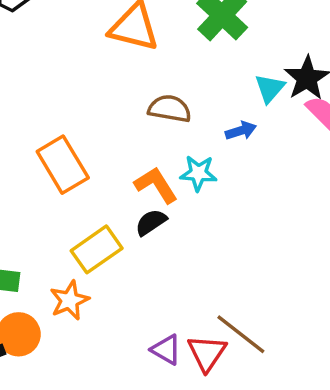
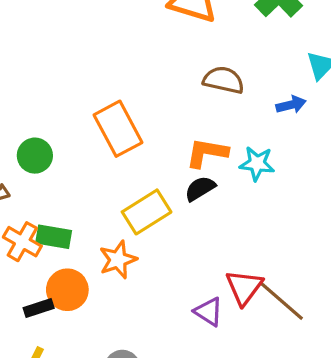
cyan star: (198, 173) -> (257, 164), moved
orange L-shape: (156, 185) -> (207, 153), turned -51
red triangle: (207, 353) -> (244, 287), moved

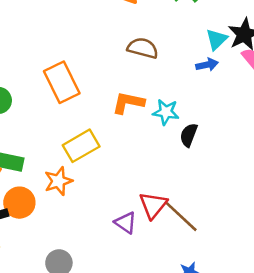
blue arrow: (291, 105) -> (207, 65), moved
black semicircle: (200, 188) -> (189, 135), moved, turned -40

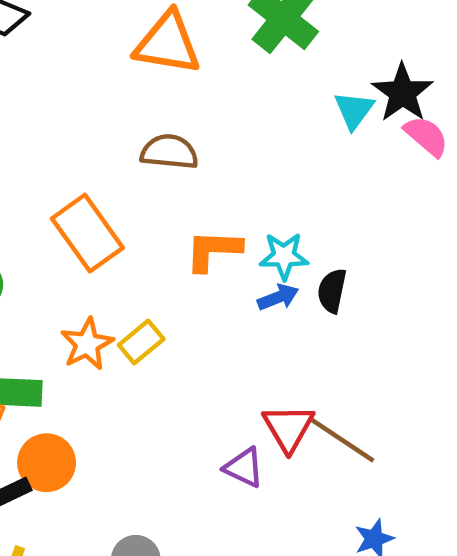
brown semicircle: (143, 48) -> (169, 152), moved
blue arrow: (207, 65) -> (278, 297), moved
yellow rectangle: (81, 146) -> (141, 342), size x0.7
orange star: (58, 181) -> (87, 344), moved

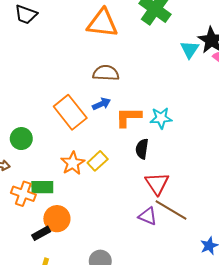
black semicircle: (332, 291) -> (142, 149), moved
blue arrow: (278, 297) -> (102, 104), moved
red triangle: (288, 428) -> (157, 184), moved
brown line: (341, 439) -> (171, 210), moved

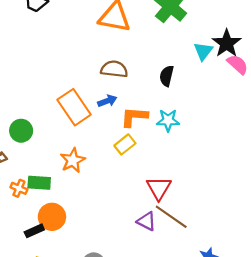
black semicircle: (142, 149) -> (167, 76), moved
yellow rectangle: (98, 161) -> (125, 144), moved
orange cross: (23, 194) -> (19, 188), size x0.7

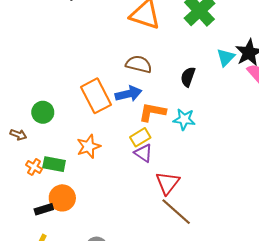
blue arrow: (107, 101) -> (128, 94), size x1.4
purple triangle: (147, 221) -> (143, 153), moved

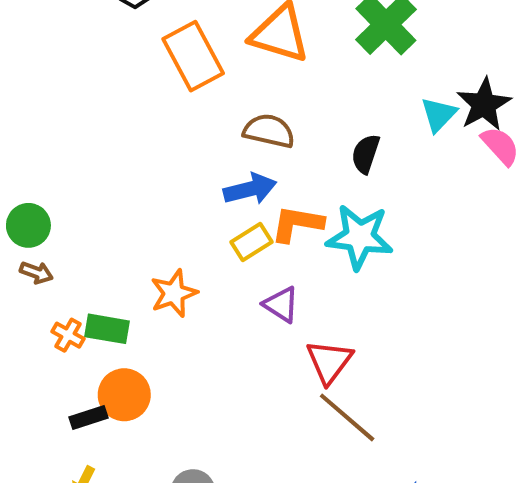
orange rectangle: (96, 96) -> (193, 56), moved
green circle: (43, 112) -> (28, 225), moved
cyan star: (184, 119) -> (360, 237), size x1.5
yellow rectangle: (140, 137) -> (252, 242), moved

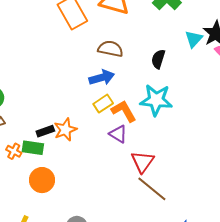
orange L-shape: (297, 224) -> (124, 111), moved, turned 52
black rectangle: (89, 417) -> (45, 131), moved

